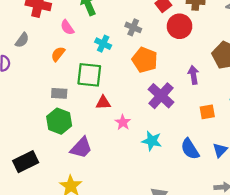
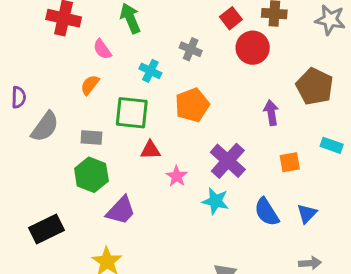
gray semicircle: (22, 40) -> (45, 127), moved, size x1.5
orange pentagon: (145, 60) -> (192, 105), moved, turned 30
purple cross: (161, 96) -> (228, 161), moved

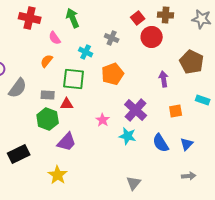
red triangle: (150, 150) -> (67, 104), moved

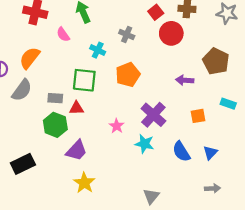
orange semicircle: (47, 61) -> (30, 58), moved, size x1.5
purple arrow: (164, 79) -> (185, 80), turned -77
yellow star: (58, 175) -> (84, 183), moved

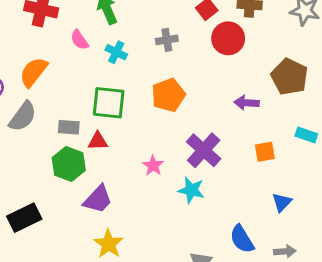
gray cross: (127, 34) -> (167, 40), turned -32
cyan cross: (98, 50) -> (116, 52), moved
blue semicircle: (181, 152) -> (242, 239), moved

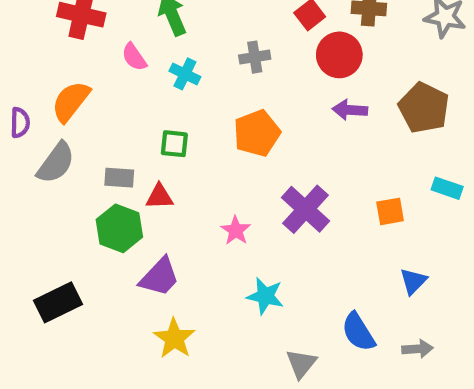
green square: (109, 103) -> (174, 144), size x0.6
purple arrow: (247, 103) -> (350, 110), moved
cyan star: (191, 190) -> (265, 296), moved

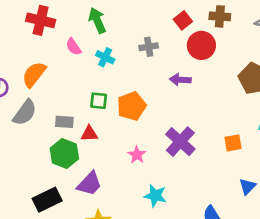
purple arrow: (350, 110) -> (180, 80), moved
orange pentagon: (257, 133) -> (132, 106), moved
black rectangle: (58, 302) -> (47, 200), moved

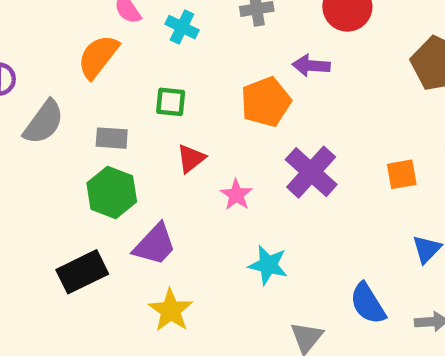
orange semicircle: (34, 74) -> (98, 57), moved
orange pentagon: (132, 106) -> (266, 102), moved
red triangle: (89, 134) -> (191, 158), moved, turned -36

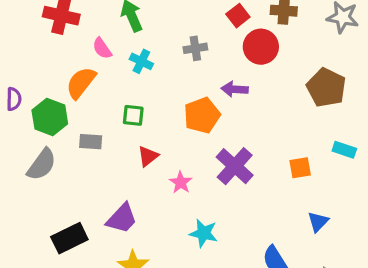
gray semicircle: (44, 122) -> (42, 164), moved
green hexagon: (112, 192) -> (50, 117), moved

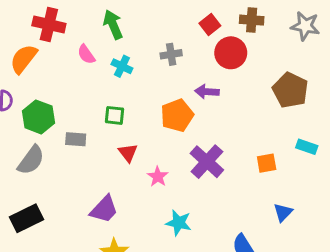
orange semicircle: (81, 83) -> (24, 59), moved
red triangle: (148, 156) -> (128, 153), turned -30
black rectangle: (69, 238) -> (27, 218), moved

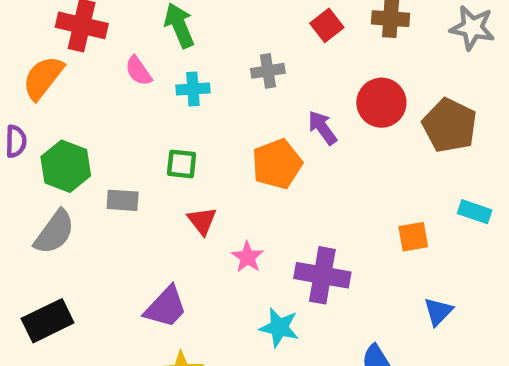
red circle: (231, 53) -> (381, 103), moved
cyan cross: (122, 66) -> (193, 89), turned -30
purple arrow: (207, 92) -> (322, 128), turned 50
purple cross: (207, 162) -> (322, 275), moved, turned -32

